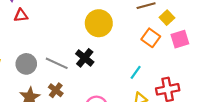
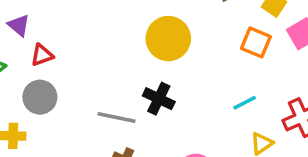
gray circle: (26, 64) -> (40, 97), moved
cyan line: (136, 72) -> (245, 103), turned 40

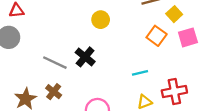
yellow circle: (168, 39) -> (101, 20), size x0.6

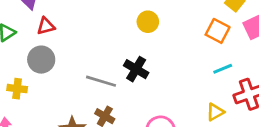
cyan line: (140, 73) -> (223, 69), moved

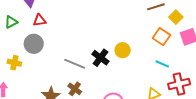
yellow circle: (148, 22) -> (123, 50), moved
cyan line: (223, 69) -> (162, 64), turned 40

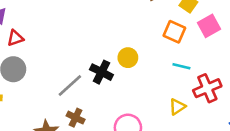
gray line: (75, 64) -> (70, 86), turned -55

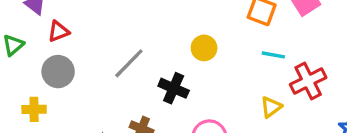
black cross: (101, 72) -> (174, 88), moved
gray line: (70, 86) -> (129, 63), moved

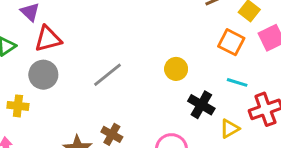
red triangle: (58, 31) -> (48, 39), size x1.4
black cross: (174, 88) -> (201, 105), moved

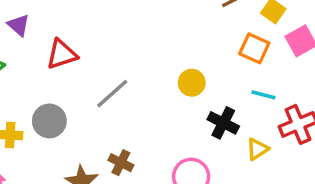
red triangle: (48, 39) -> (62, 54), moved
gray circle: (43, 75) -> (49, 121), moved

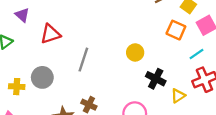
gray line: (112, 94) -> (83, 60), turned -30
cyan line: (264, 95) -> (196, 54), moved, turned -49

